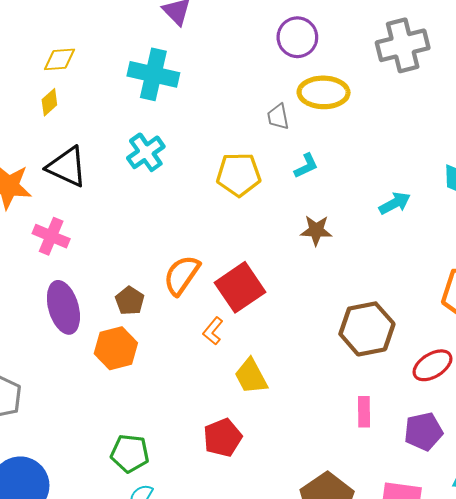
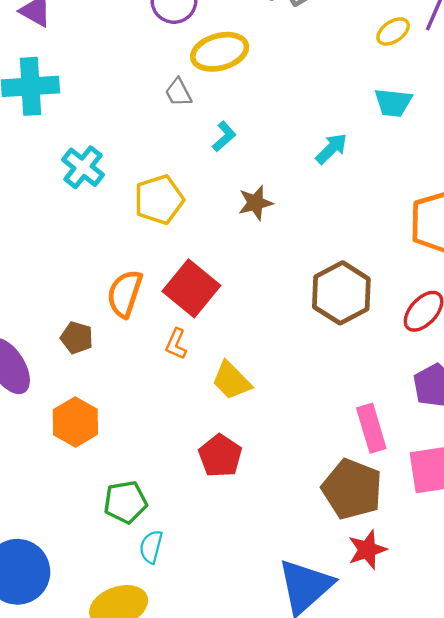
cyan cross: (146, 152) -> (83, 167), moved
yellow pentagon: (239, 174) -> (159, 200), moved
orange hexagon: (116, 348) -> (75, 422), moved
pink rectangle: (364, 412) -> (371, 428), moved, size x1.4

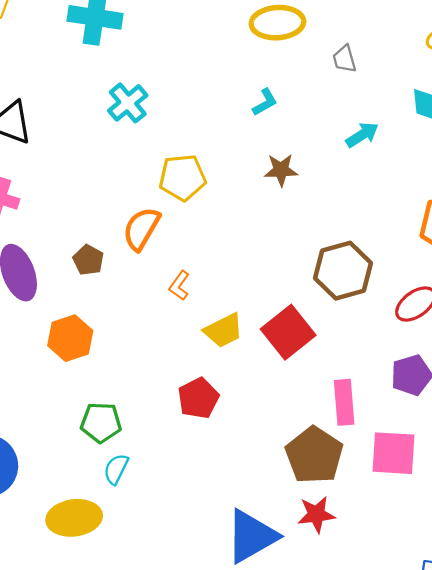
gray trapezoid: (178, 92) -> (344, 59), moved
yellow pentagon: (159, 200) -> (182, 178), moved
red square: (191, 288) -> (288, 332), moved
yellow trapezoid: (231, 381) -> (223, 331), turned -84

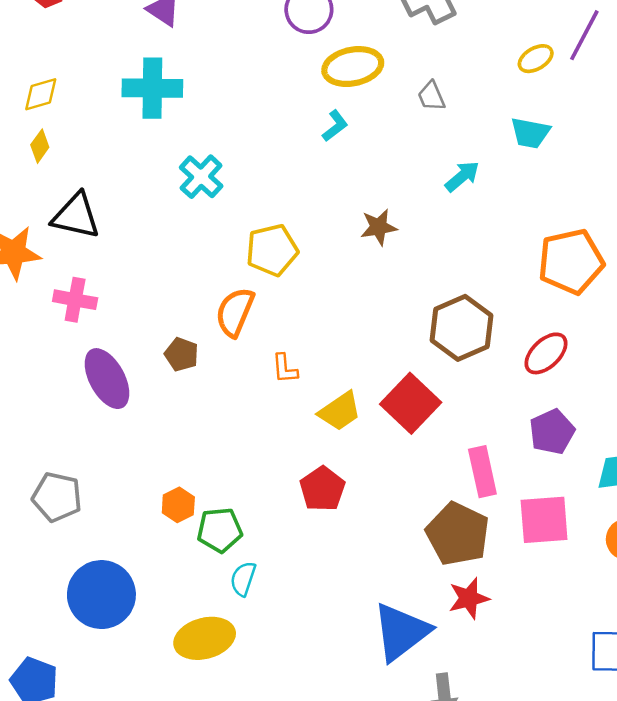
cyan L-shape: (265, 102) -> (335, 126), moved
orange L-shape: (179, 286) -> (285, 369), turned -32
orange hexagon: (70, 338) -> (178, 505), moved, size x0.7

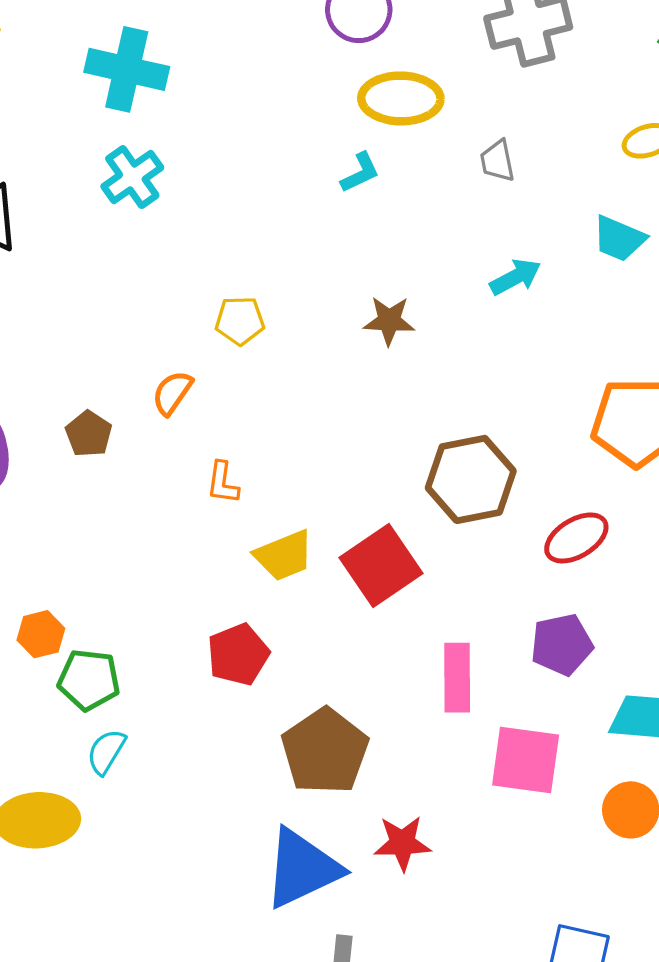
cyan cross: (201, 177) -> (132, 177), moved
yellow pentagon: (272, 250) -> (240, 321), size x0.7
orange semicircle: (235, 312) -> (172, 393), size x0.7
brown pentagon: (458, 534) -> (325, 751), moved

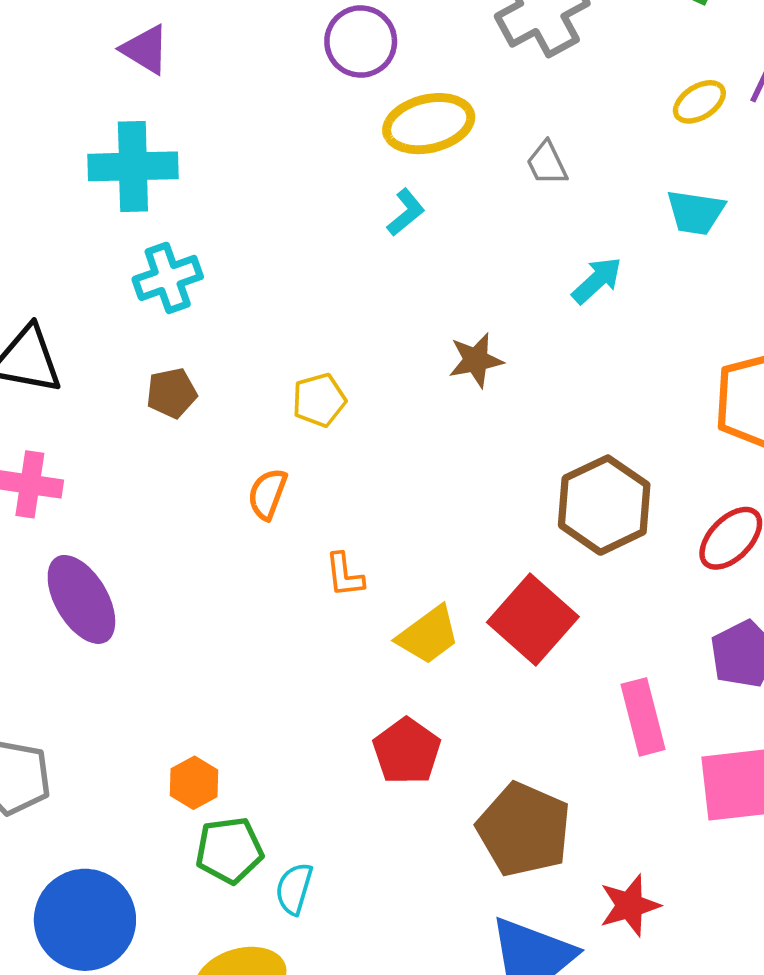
cyan cross: (132, 177) -> (168, 278), turned 30
brown pentagon: (89, 434) -> (172, 393), moved, turned -30
green pentagon: (89, 680) -> (229, 850), moved

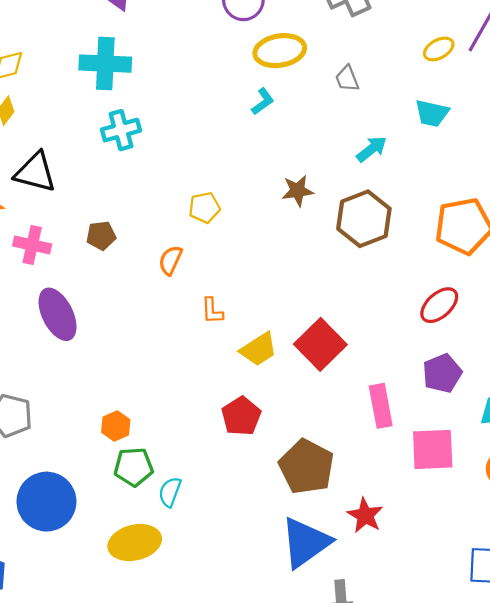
brown pentagon: (172, 393) -> (101, 236), moved
brown hexagon: (604, 505) -> (364, 219), moved
red star: (630, 905) -> (365, 515), turned -30

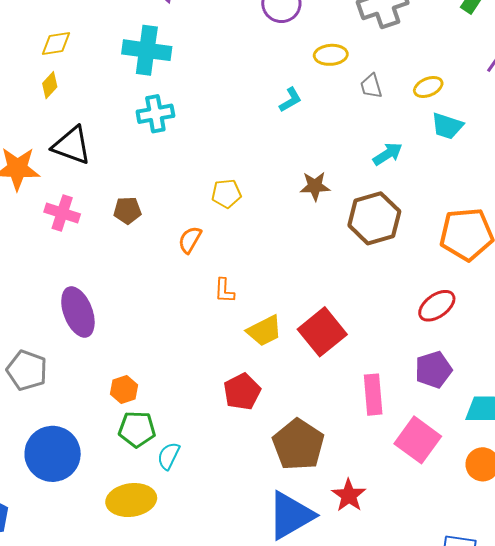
yellow ellipse: (439, 49) -> (428, 87), moved
yellow ellipse: (280, 51) -> (331, 55), moved, size x0.7
purple ellipse: (58, 314) -> (78, 312), moved
pink square: (433, 449) -> (418, 440), turned 33

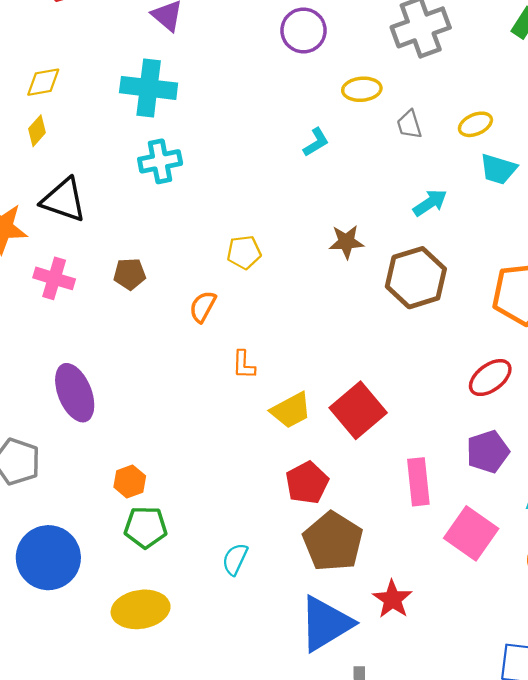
red pentagon: (242, 392) -> (307, 483), moved
cyan semicircle: (169, 456) -> (235, 559), moved

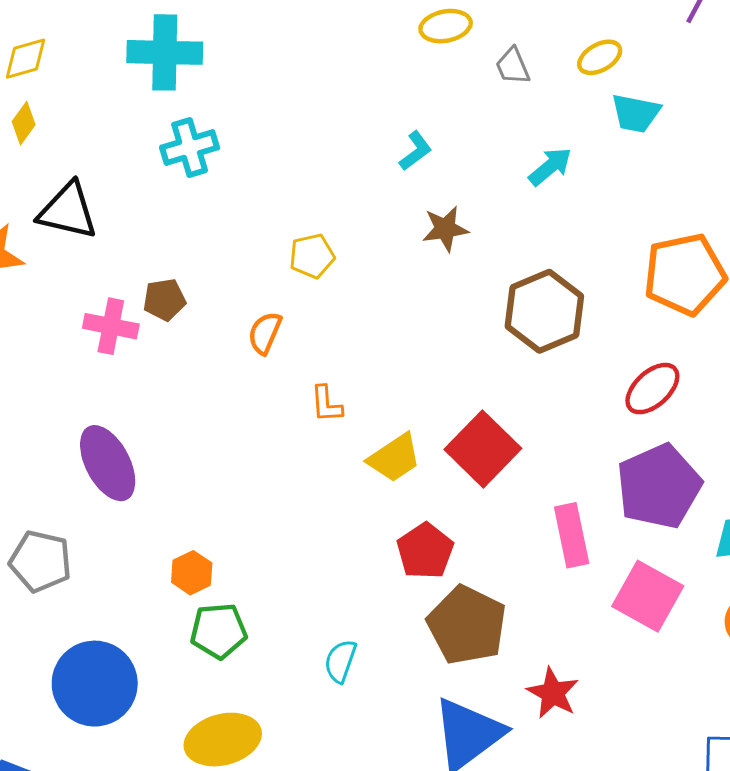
cyan L-shape: (316, 142) -> (416, 151), moved
pink cross: (54, 278) -> (111, 326), moved
brown hexagon: (416, 278) -> (544, 311), moved
purple pentagon: (488, 452) -> (659, 486), size x1.5

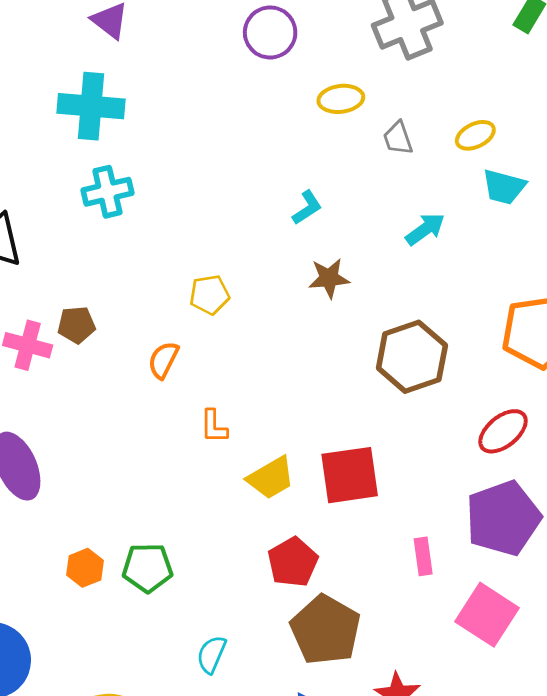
red square: (483, 449) -> (350, 475), turned 34
pink rectangle: (572, 535) -> (423, 556), size x0.7
green pentagon: (219, 631) -> (147, 568), moved

